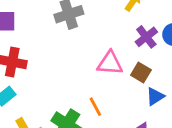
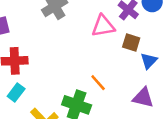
pink triangle: (110, 63) -> (103, 26), moved

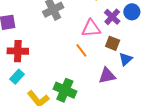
orange line: (98, 83) -> (81, 50), moved
purple triangle: (143, 98) -> (107, 76), moved, turned -30

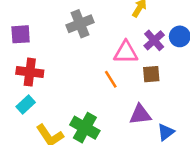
brown square: (113, 43) -> (151, 74), turned -32
blue triangle: (126, 59) -> (166, 132), moved

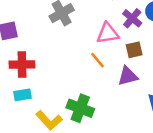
cyan rectangle: (26, 104) -> (22, 95), turned 42
purple triangle: (140, 114) -> (128, 76), moved

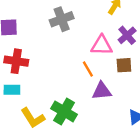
purple triangle: (128, 76) -> (102, 91), moved

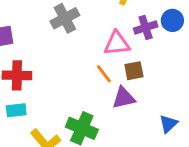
purple cross: (127, 35) -> (146, 27), turned 30
brown square: (124, 65) -> (134, 71), moved

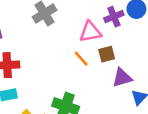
purple triangle: (124, 98) -> (122, 78), moved

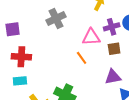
brown square: (107, 54) -> (114, 49), moved

